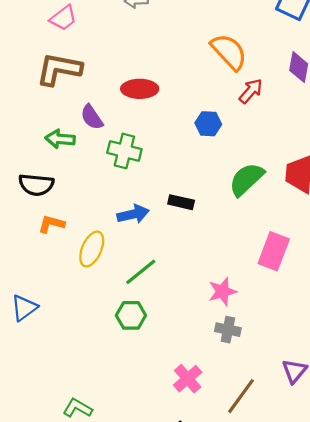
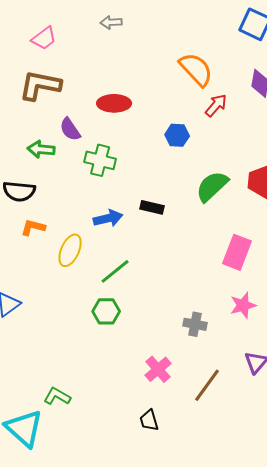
pink star: (222, 291) -> (243, 305), moved

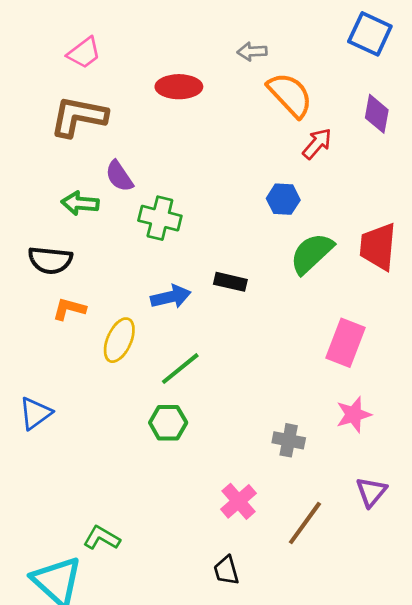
gray arrow: (111, 22) -> (252, 51), moved
red ellipse: (114, 103) -> (179, 87), moved
blue hexagon: (177, 135) -> (283, 199), moved

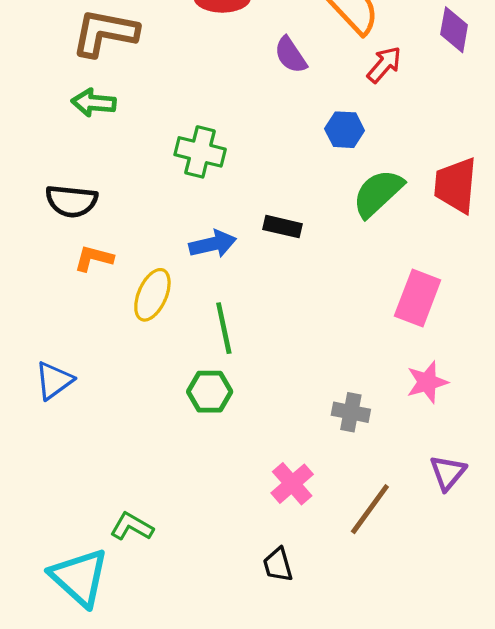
purple semicircle: (119, 176) -> (291, 55), moved
green arrow: (80, 203) -> (94, 103), moved
green line: (180, 369) -> (224, 328), turned -63

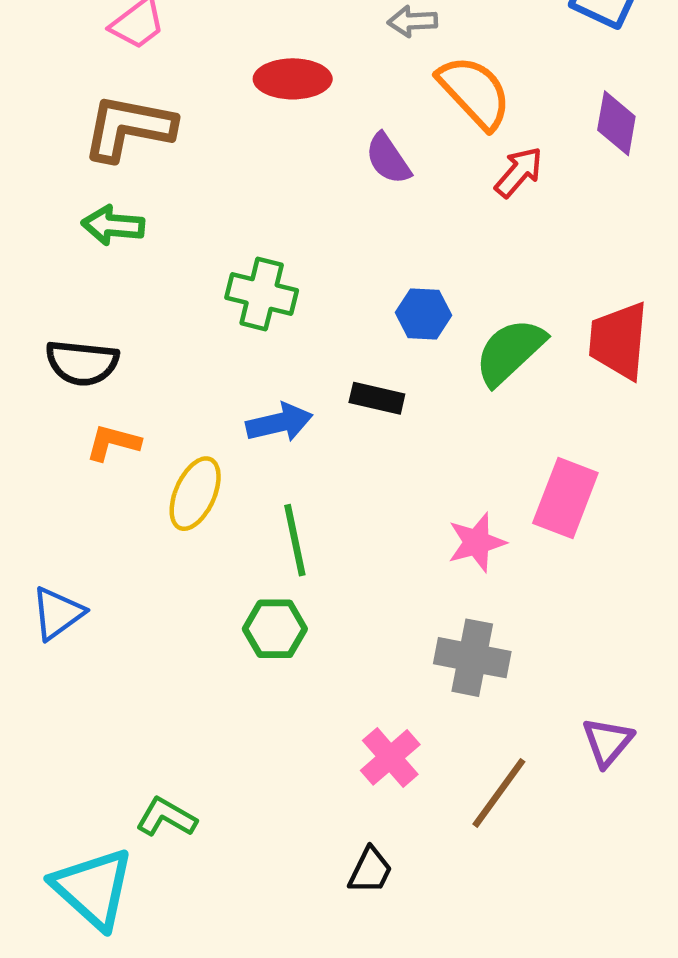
blue hexagon: (345, 130) -> (423, 314), moved
pink star: (427, 382) -> (477, 542), moved
gray cross: (351, 412) -> (472, 658), size x1.4
black trapezoid: (278, 565) -> (370, 871), turned -138

